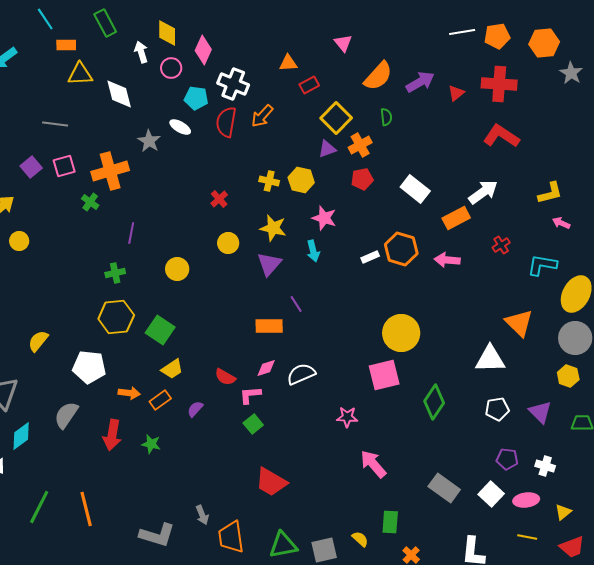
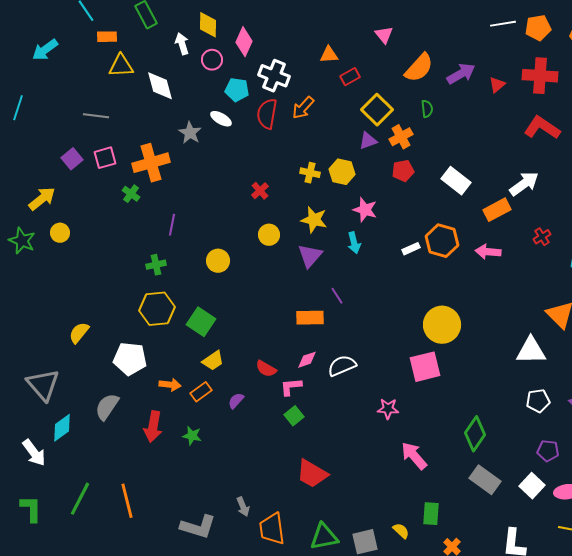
green diamond: (434, 402) -> (475, 434), moved

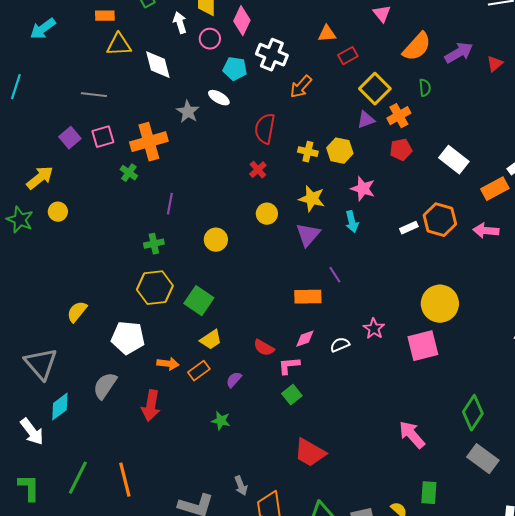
red semicircle: (267, 114) -> (265, 129), moved
white semicircle: (342, 366) -> (340, 345), size x0.7
pink star: (388, 409) -> (374, 329), moved, turned 30
green star: (192, 436) -> (221, 421), moved

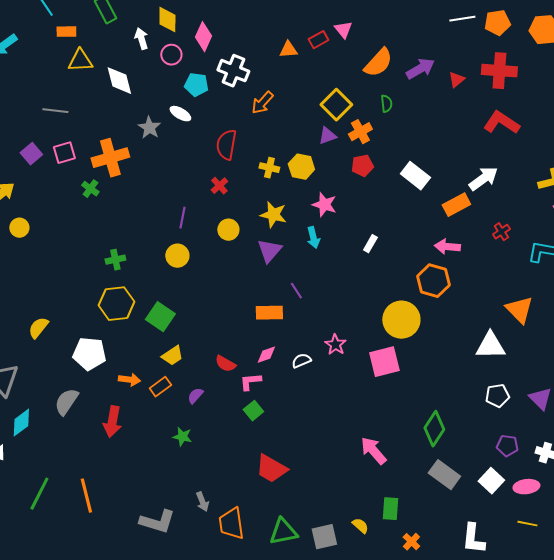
red rectangle: (348, 56) -> (318, 40), moved
purple line: (170, 204) -> (182, 218), moved
orange hexagon: (440, 220) -> (433, 281), moved
white rectangle: (409, 228) -> (370, 244), turned -36

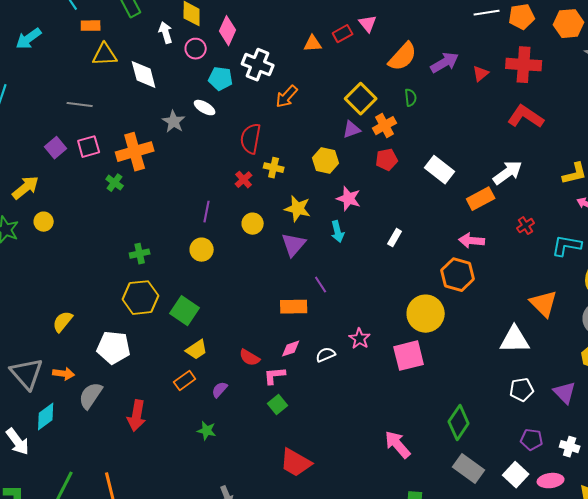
yellow cross: (269, 168) -> (274, 168), moved
orange arrow: (129, 380) -> (64, 374), moved

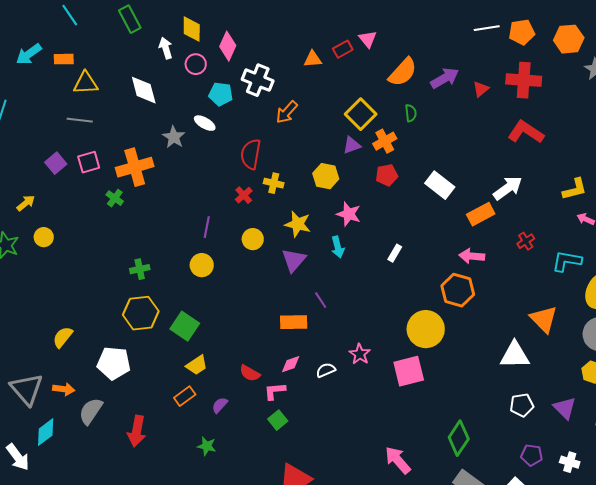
orange rectangle: (91, 26) -> (64, 59), moved
yellow triangle: (105, 55) -> (86, 83), moved
yellow arrow: (26, 188) -> (26, 203), size x0.7

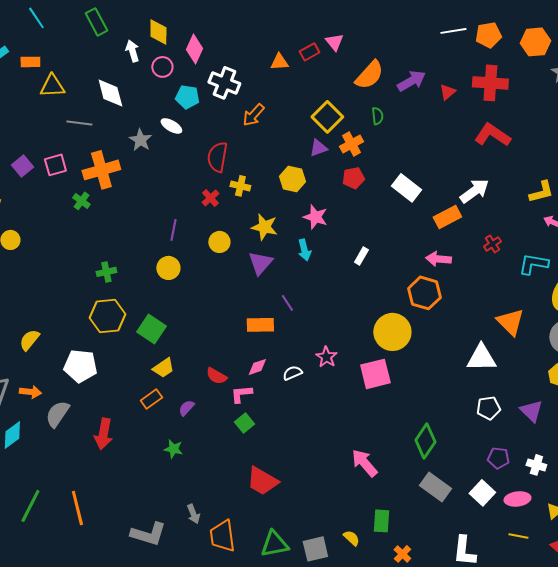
gray line: (80, 120) -> (79, 123), moved

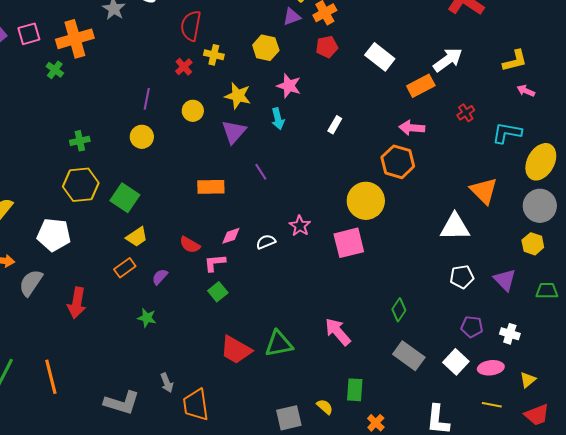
orange rectangle: (260, 325) -> (211, 187), moved
green diamond: (425, 441) -> (399, 310), size x0.7
green triangle: (274, 544) -> (279, 344), moved

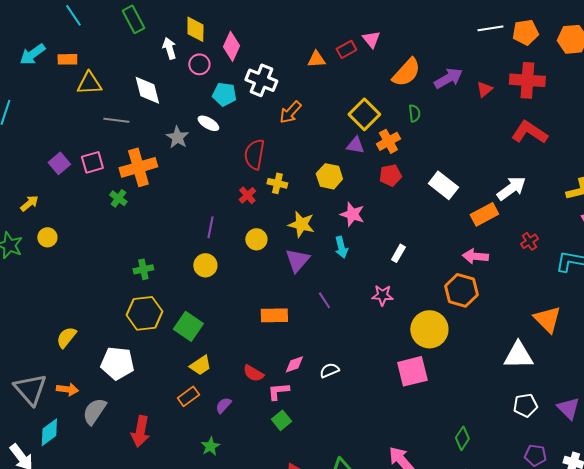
purple triangle: (292, 17) -> (355, 145), turned 30
pink star: (300, 226) -> (382, 295), moved, turned -30
green star: (147, 318) -> (210, 446), turned 30

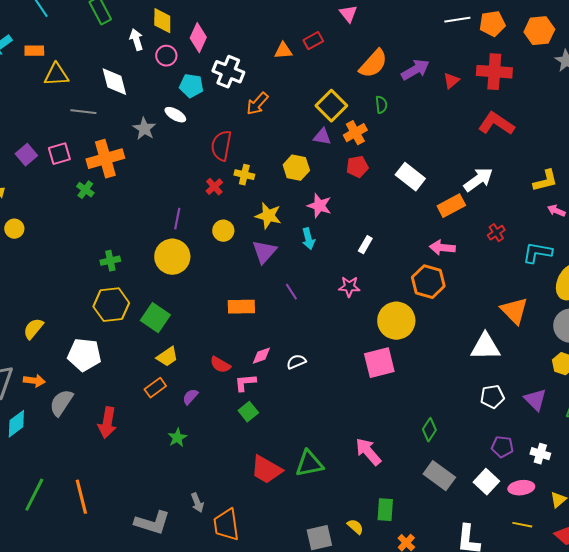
pink triangle: (371, 39) -> (348, 14), moved
yellow circle: (205, 265) -> (172, 257), size x1.5

